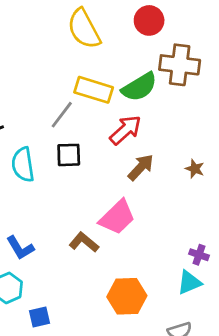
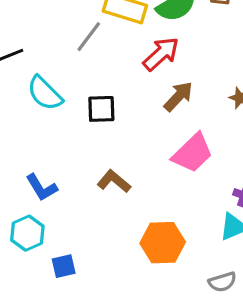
black square: (69, 155) -> (101, 109), moved
cyan semicircle: (23, 165) -> (45, 93), turned -36
pink trapezoid: (117, 217) -> (192, 153), moved

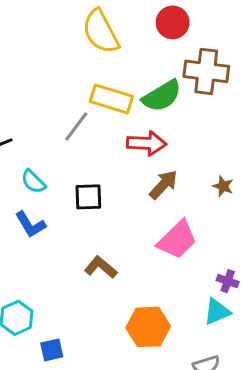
red arrow: (161, 54) -> (147, 143), turned 45
cyan semicircle: (45, 93) -> (33, 182), size x0.7
blue L-shape: (42, 188) -> (30, 224), moved

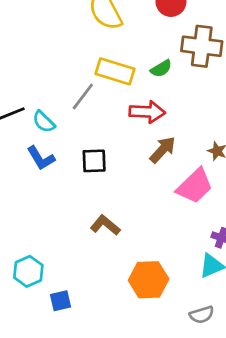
green semicircle: (162, 96) -> (161, 69), size x0.6
cyan semicircle: (33, 182) -> (44, 122), moved
blue L-shape: (30, 224) -> (41, 158), moved
pink trapezoid: (177, 240) -> (195, 186), moved

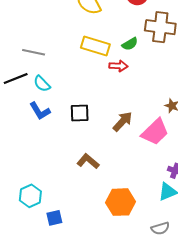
gray line: (83, 97) -> (34, 52), moved, turned 65
red arrow: (147, 112) -> (118, 66), moved, size x0.7
brown arrow: (163, 150) -> (123, 121), moved

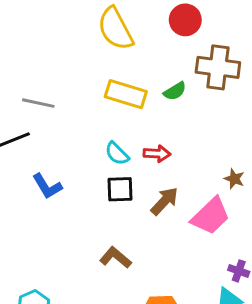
red arrow: (118, 66) -> (157, 154), moved
cyan semicircle: (42, 84) -> (117, 154), moved
black square: (80, 113) -> (120, 189), moved

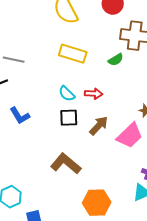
green semicircle: (175, 91) -> (116, 60), moved
brown L-shape: (115, 258) -> (66, 164), size x1.4

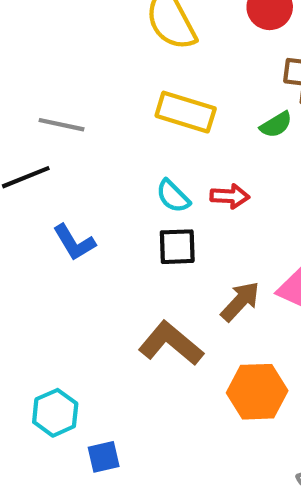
brown arrow: (99, 126) -> (240, 301), moved
orange hexagon: (97, 203) -> (257, 392), moved

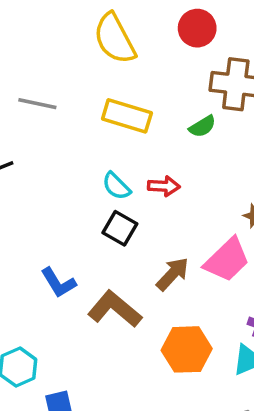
gray line: (62, 125) -> (37, 104), moved
blue L-shape: (74, 242) -> (58, 283), moved
black square: (177, 247) -> (120, 228), turned 32

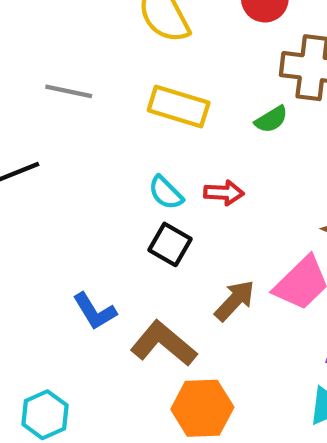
orange hexagon: (187, 349) -> (202, 408), moved

